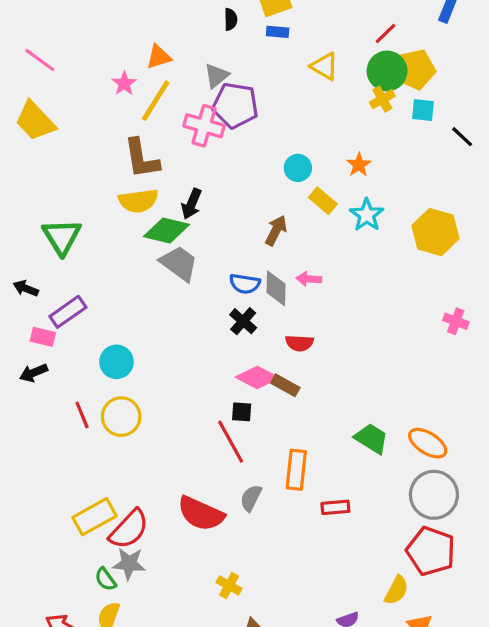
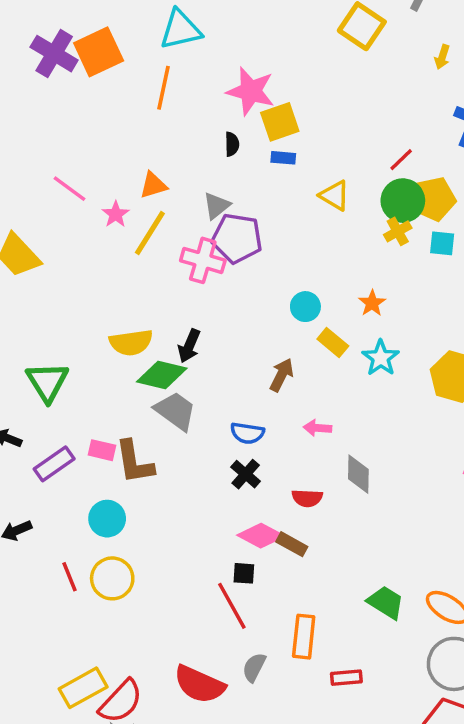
pink line: (40, 60) -> (69, 189), moved
brown L-shape: (141, 159) -> (134, 462), moved
gray diamond: (276, 288) -> (358, 474), moved
pink rectangle: (43, 337) -> (102, 450), moved

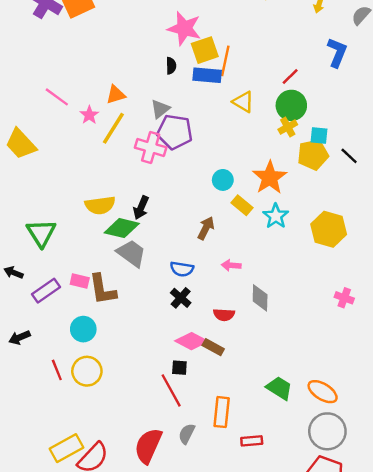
orange line: (164, 88) -> (225, 61), moved
blue rectangle: (283, 158) -> (207, 75), size x1.6
yellow pentagon: (434, 199) -> (313, 155), moved
orange star: (372, 303) -> (270, 178), size x1.8
red semicircle: (199, 684) -> (148, 446), turned 90

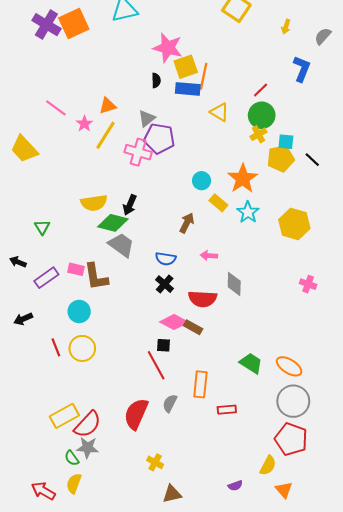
green triangle: (41, 233) -> (42, 227), size x0.6
red semicircle: (224, 315) -> (203, 299), size x1.5

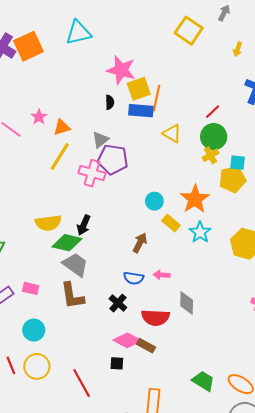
pink star: (84, 124) -> (39, 117), moved
blue semicircle: (166, 259) -> (134, 278), moved
brown L-shape: (96, 277) -> (72, 296), moved
red line: (156, 365) -> (82, 383), moved

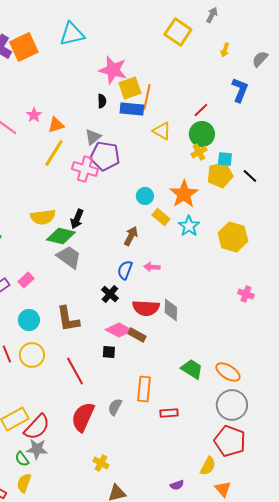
blue semicircle: (134, 278) -> (125, 270), turned 102
pink rectangle: (31, 288) -> (26, 280), turned -56
brown L-shape: (72, 296) -> (68, 319), moved
gray diamond: (187, 303) -> (171, 310), moved

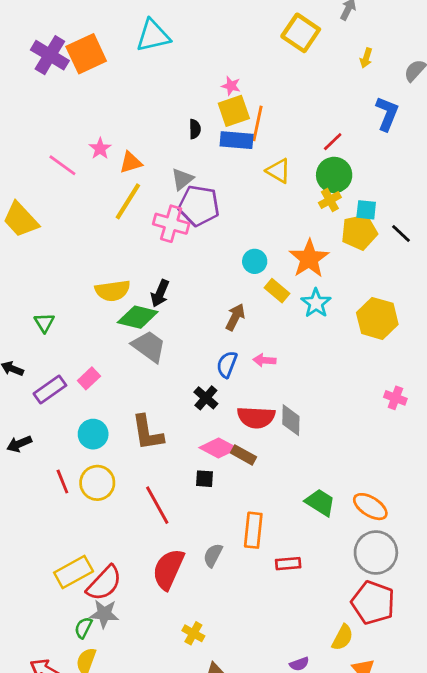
pink star: (113, 70) -> (231, 86), moved, size x0.5
green semicircle: (22, 459) -> (83, 628), turned 63

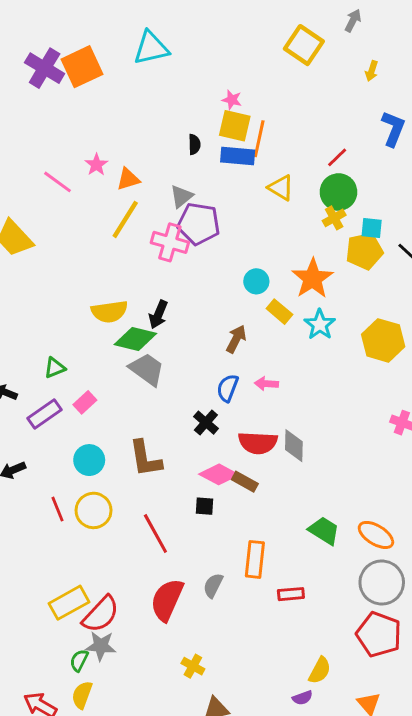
yellow square: (234, 111) -> (235, 126), turned 32
green triangle: (44, 323) -> (55, 368), moved, turned 40
yellow semicircle: (342, 637) -> (320, 670), moved

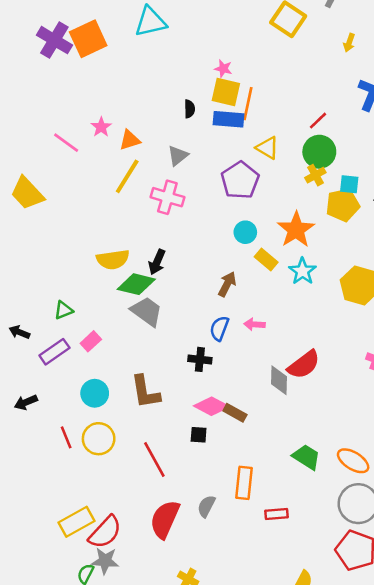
purple pentagon: (199, 224) -> (240, 180), moved, turned 30
black cross: (206, 423) -> (200, 359), turned -35
red semicircle: (258, 443) -> (304, 365), moved, turned -40

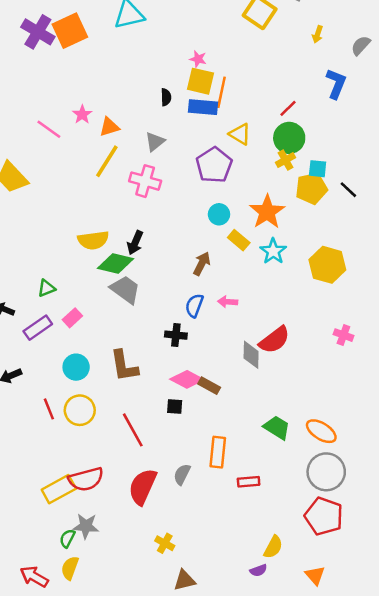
red semicircle: (105, 532) -> (86, 479), moved, turned 32

